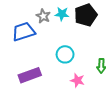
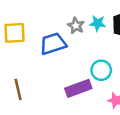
purple rectangle: (30, 75) -> (78, 88), moved

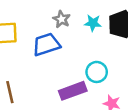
gray star: (76, 26) -> (61, 19), moved

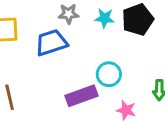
gray star: (61, 19) -> (69, 14), turned -30

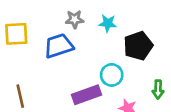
black pentagon: (138, 20) -> (138, 46), moved

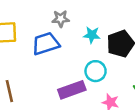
cyan star: (108, 23) -> (92, 35), moved

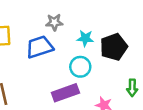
cyan circle: (96, 71) -> (80, 67), moved

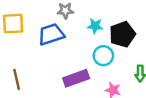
cyan circle: (80, 67) -> (103, 56), moved

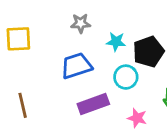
blue trapezoid: (51, 34) -> (76, 66), moved

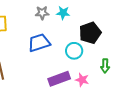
cyan star: (116, 42) -> (63, 13), moved
purple rectangle: (93, 104) -> (59, 79), moved

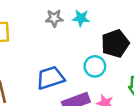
blue trapezoid: (39, 43) -> (50, 78), moved

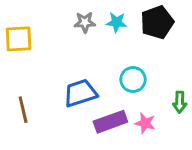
black pentagon: (115, 44) -> (157, 22), moved

